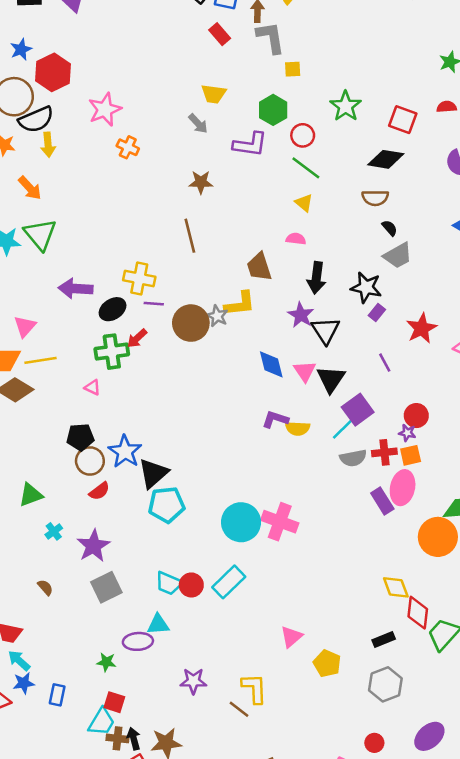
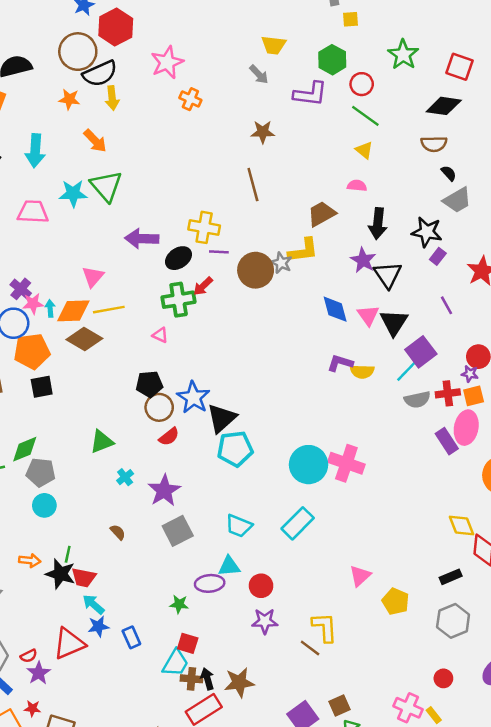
brown trapezoid: (259, 267) -> (322, 214), turned 80
red circle: (191, 585) -> (261, 586), moved
blue rectangle: (57, 695) -> (131, 637), turned -35

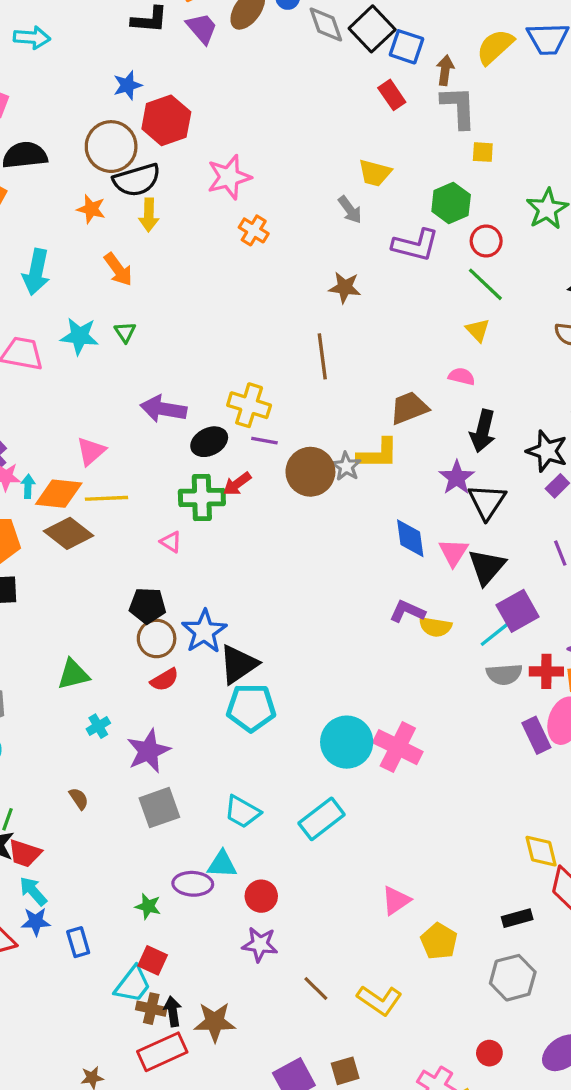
green triangle: (106, 186) -> (125, 332), size x0.5
yellow L-shape: (325, 627) -> (379, 1000), moved, turned 120

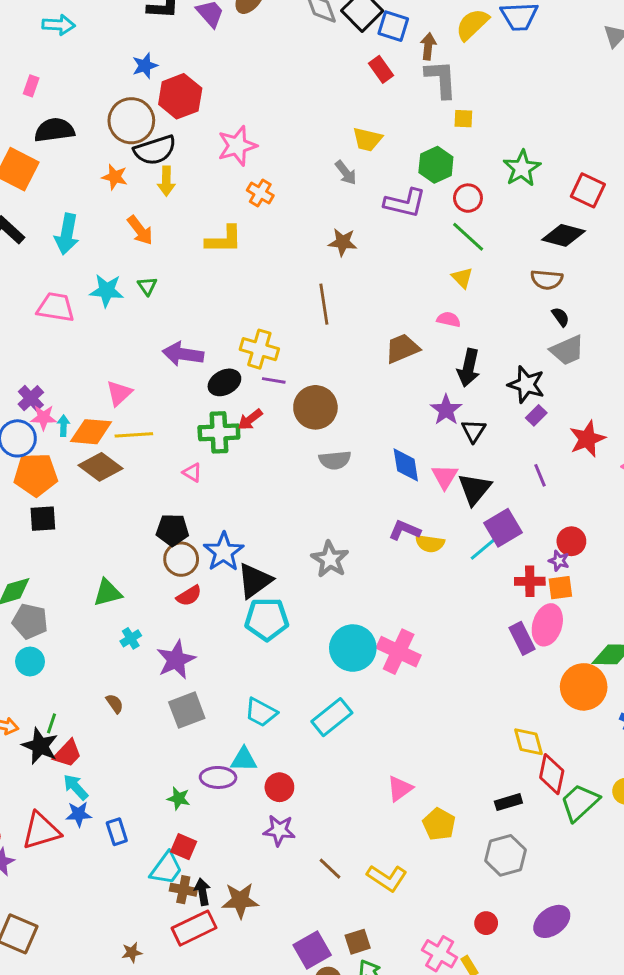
yellow L-shape: (378, 454) -> (224, 240), moved
gray star: (346, 466) -> (330, 559), moved, size x1.4
black triangle: (487, 502) -> (474, 431), size x0.7
gray semicircle: (504, 674) -> (335, 460), moved
red trapezoid: (25, 853) -> (67, 753), turned -64

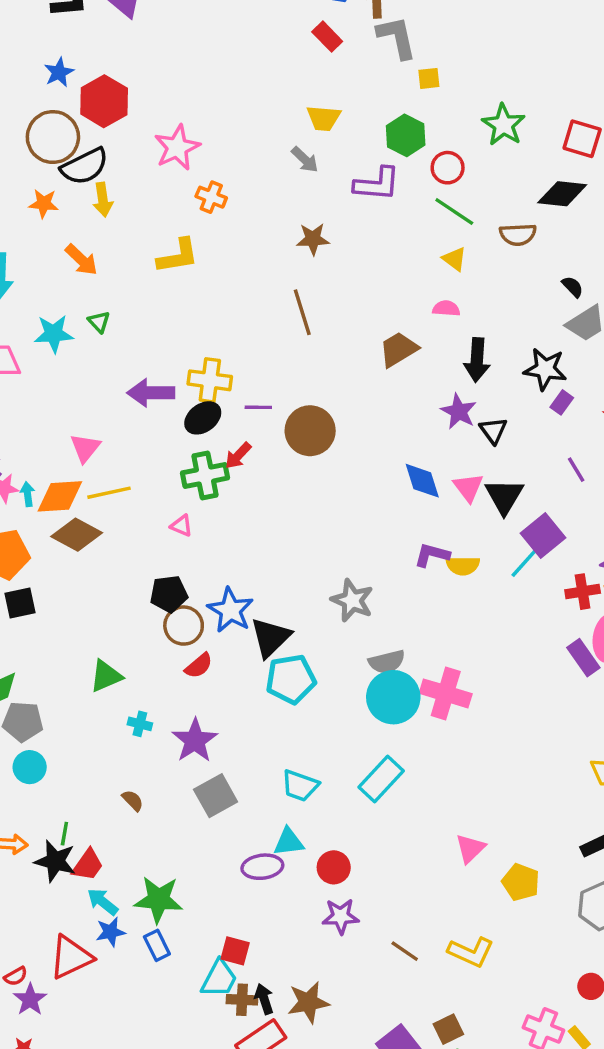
brown semicircle: (547, 280) -> (518, 234), moved
yellow cross: (259, 349) -> (210, 380), moved
gray semicircle: (335, 460) -> (387, 662), moved
cyan cross: (131, 638) -> (140, 724), turned -36
green star: (179, 798) -> (159, 900), moved, size x1.8

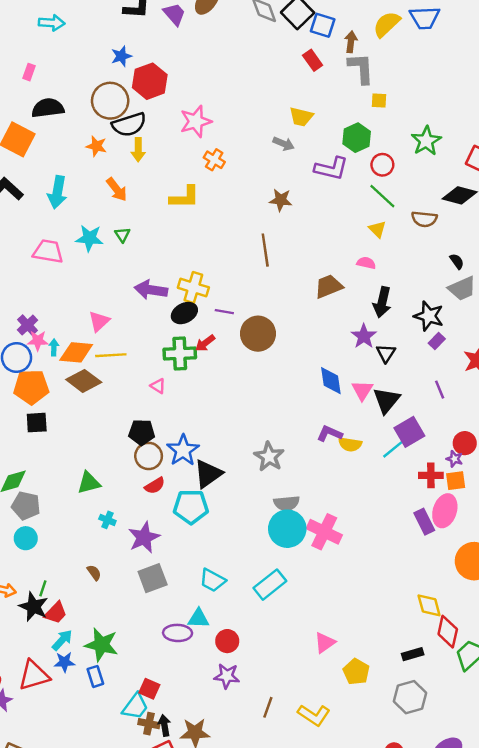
gray arrow: (305, 160) -> (284, 144), turned -30
cyan pentagon: (291, 679) -> (191, 507), moved
cyan arrow: (103, 902) -> (62, 640), turned 85
brown line: (405, 951) -> (268, 707), turned 66

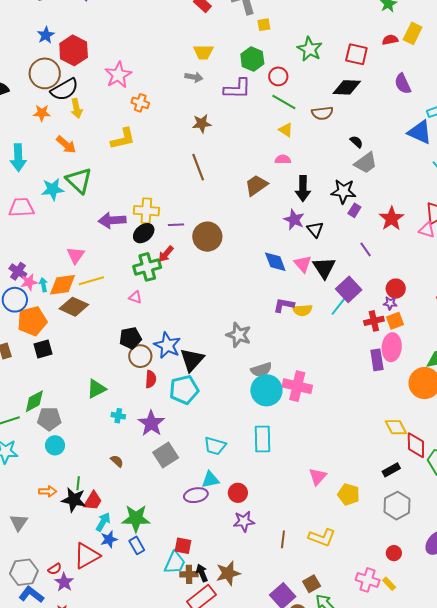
green triangle: (122, 235) -> (79, 180), size x2.0
red semicircle: (155, 486) -> (151, 379), turned -42
purple rectangle: (424, 522) -> (377, 360), turned 30
cyan rectangle: (270, 585) -> (262, 439), turned -40

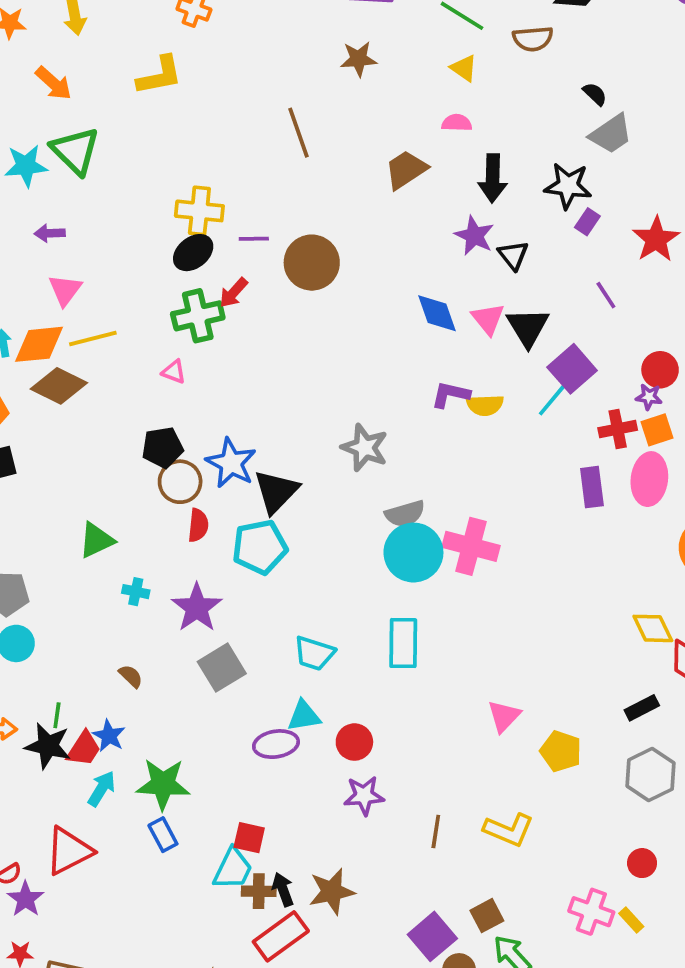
brown star: (202, 124) -> (359, 59), moved
purple arrow: (112, 220) -> (50, 233), moved, size x0.6
purple rectangle: (377, 360) -> (592, 487), moved
blue star: (109, 539) -> (109, 736), moved, turned -30

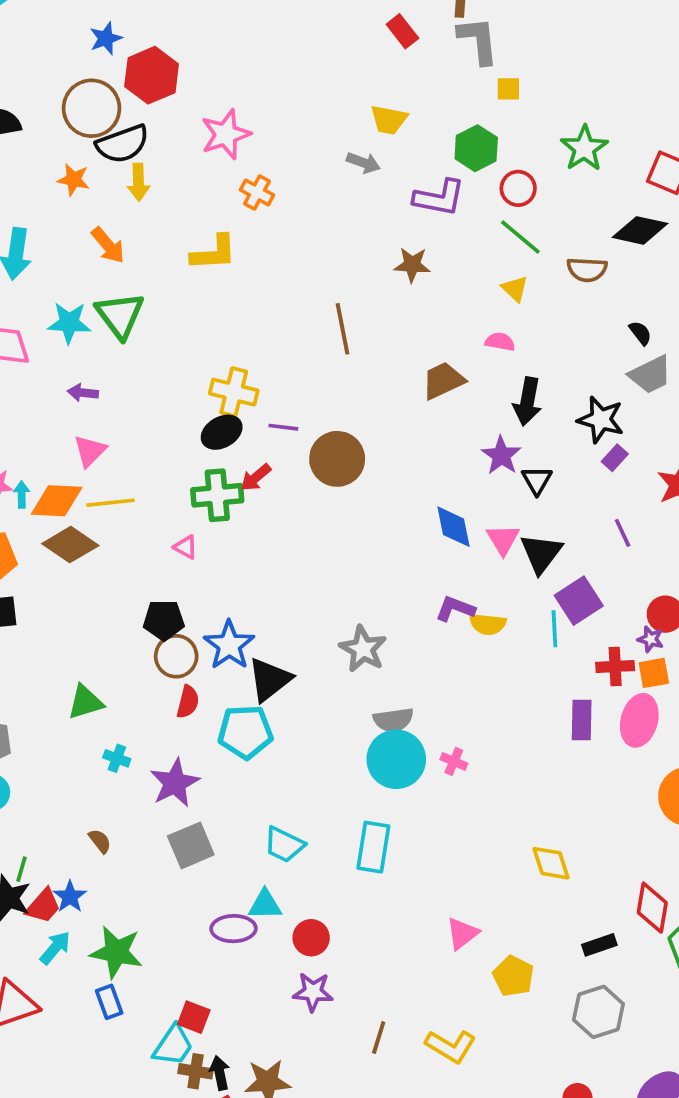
cyan line: (552, 400) -> (554, 629), turned -51
pink cross: (471, 546) -> (454, 761), size x0.5
yellow diamond: (653, 628) -> (551, 863), moved

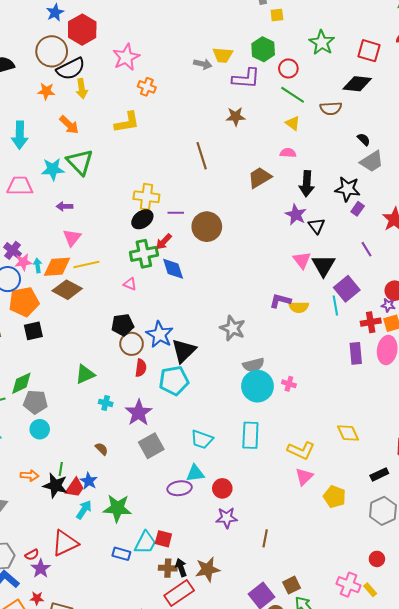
yellow trapezoid: (389, 120) -> (223, 55), moved
blue diamond: (453, 527) -> (173, 269), moved
blue rectangle: (109, 1002) -> (121, 554), moved, turned -48
cyan trapezoid: (173, 1045) -> (145, 543), moved
yellow L-shape: (451, 1046) -> (301, 450), moved

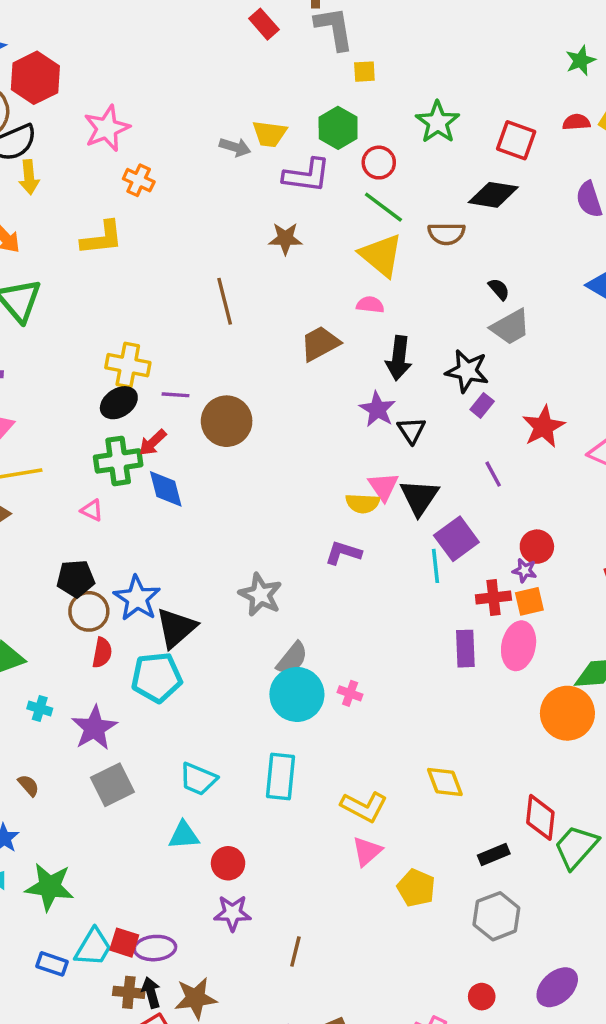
yellow triangle: (293, 123) -> (381, 255), size x1.8
yellow semicircle: (299, 307) -> (363, 503), moved
gray semicircle: (254, 365) -> (292, 658), turned -40
purple ellipse: (180, 488) -> (155, 948), moved

